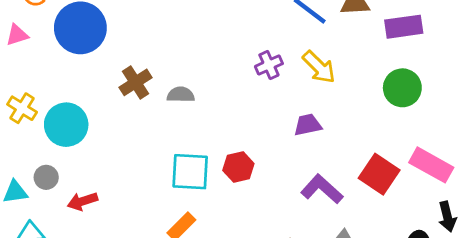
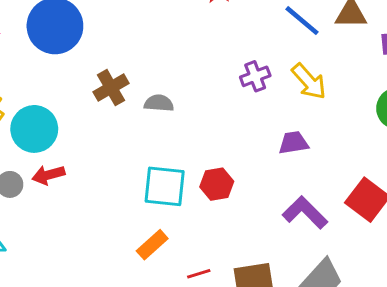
red arrow: (82, 201) -> (48, 175), moved

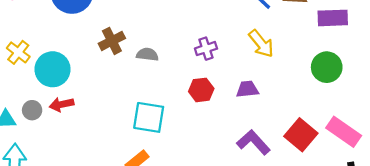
purple cross: (255, 76) -> (206, 49), moved
red hexagon: (217, 184) -> (201, 90), moved

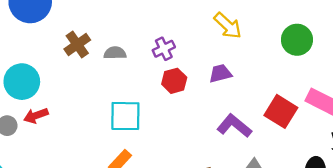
purple cross: (206, 49) -> (164, 49), moved

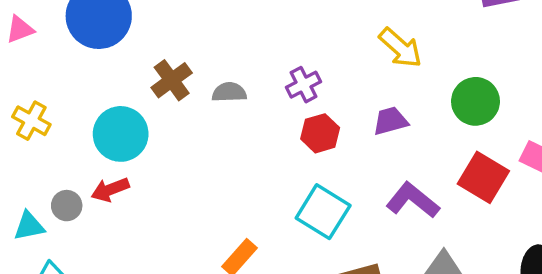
green circle: (297, 40) -> (475, 101), moved
cyan circle: (22, 82) -> (121, 134), moved
cyan square: (125, 116) -> (323, 212), moved, turned 32

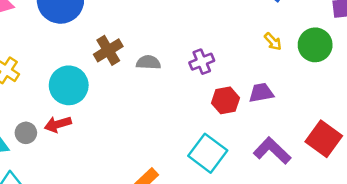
yellow arrow: (400, 48) -> (273, 42), size x0.6
green circle: (475, 101) -> (315, 45), moved
red hexagon: (320, 133) -> (226, 100), moved

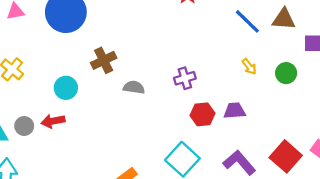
green circle: (315, 45) -> (286, 73), size x0.7
gray semicircle: (148, 62) -> (134, 87), moved
cyan circle: (69, 85) -> (66, 88), size x0.7

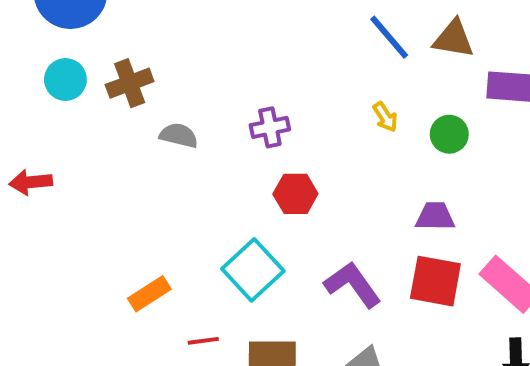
cyan circle: (66, 88) -> (65, 79), moved
purple trapezoid: (235, 111) -> (435, 216), moved
red square: (286, 156) -> (435, 281), turned -36

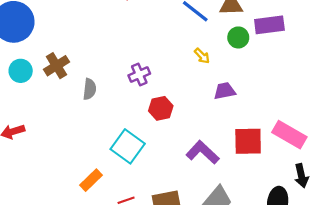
green circle: (449, 134) -> (238, 37), moved
gray semicircle: (179, 135) -> (90, 89), turned 95
purple trapezoid: (435, 216) -> (225, 91), moved
cyan square: (253, 270) -> (128, 146), moved

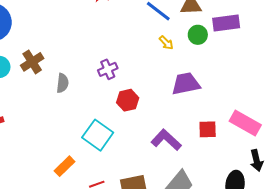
yellow arrow: (202, 56) -> (166, 43), moved
purple trapezoid: (225, 91) -> (186, 84), size x1.4
red square: (248, 141) -> (208, 129), size x0.7

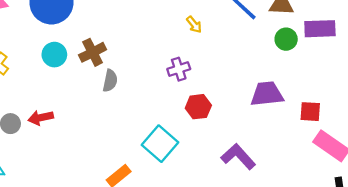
yellow arrow: (166, 43) -> (194, 25), moved
gray semicircle: (62, 83) -> (110, 81), moved
red square: (208, 129) -> (310, 112), moved

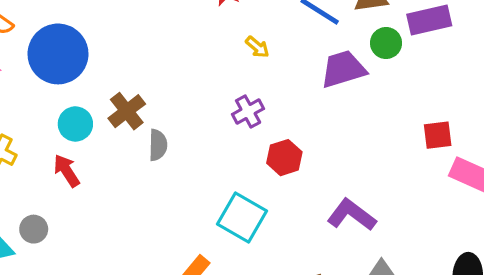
purple trapezoid: (267, 94) -> (343, 69), moved
red arrow: (41, 118) -> (67, 171), moved, turned 80

